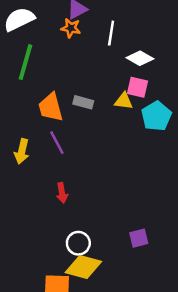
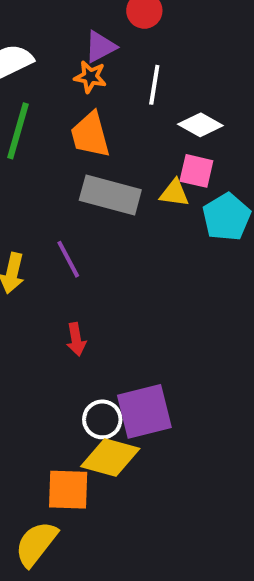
gray rectangle: (83, 102) -> (110, 195), size x1.8
orange trapezoid: (51, 107) -> (90, 135), moved
purple square: (139, 238) -> (144, 411), moved, size x1.8

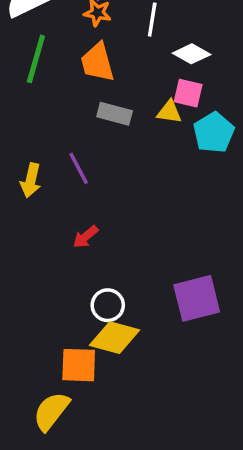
gray rectangle: (110, 195) -> (115, 114), size x0.7
red arrow: (76, 339) -> (86, 237), turned 60
purple square: (144, 411) -> (197, 298), moved

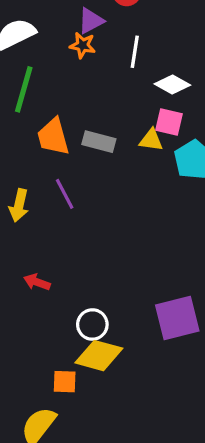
orange trapezoid: (97, 62) -> (53, 137), moved
red arrow: (86, 237) -> (37, 282), moved, turned 60
orange square: (79, 365) -> (65, 382), size x0.7

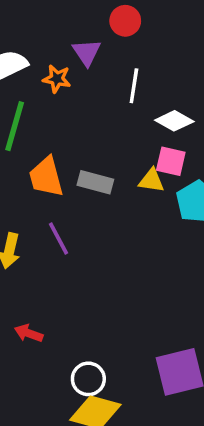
purple triangle: (91, 21) -> (87, 52), turned -36
orange star: (83, 45) -> (57, 79), moved

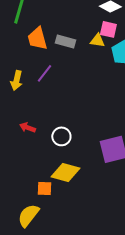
purple line: (58, 238) -> (44, 73), turned 66
white circle: (88, 379) -> (61, 136), moved

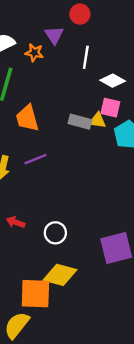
gray rectangle: (65, 41) -> (80, 122), moved
purple line: (44, 73) -> (35, 159), turned 30
orange square: (44, 188) -> (35, 294), size x1.8

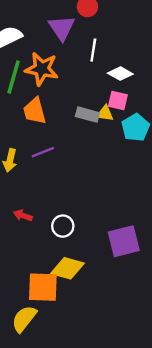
purple triangle: (54, 35) -> (62, 28), size x1.4
orange star: (34, 53) -> (42, 69), moved, size x1.8

